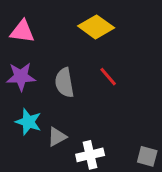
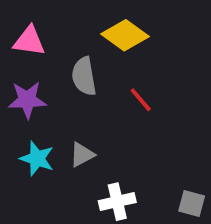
gray semicircle: (64, 83) -> (84, 76), moved
gray triangle: (57, 137) -> (82, 155), moved

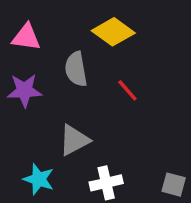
gray triangle: (82, 155) -> (74, 140), size x1.4
cyan star: (37, 159) -> (39, 179), moved

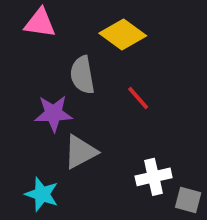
pink triangle: (26, 37) -> (40, 23), moved
purple star: (24, 90) -> (53, 113), moved
white cross: (106, 183) -> (154, 177), moved

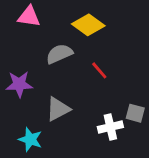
gray semicircle: (82, 75) -> (59, 54), turned 76
purple star: (53, 113) -> (19, 84), moved
gray square: (188, 200) -> (135, 113), moved

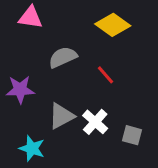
yellow diamond: (88, 25) -> (113, 25), moved
gray square: (135, 113) -> (132, 135), moved
white cross: (110, 127) -> (95, 122), moved, turned -35

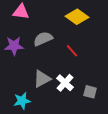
purple star: (20, 90) -> (14, 46), moved
cyan star: (32, 148) -> (22, 101), turned -30

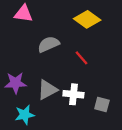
purple star: (14, 46) -> (16, 83), moved
white cross: (65, 83) -> (73, 94), turned -36

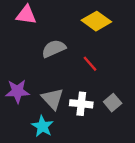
gray triangle: (47, 90) -> (52, 99), turned -45
gray square: (102, 104) -> (113, 103), moved, turned 35
cyan star: (25, 115) -> (42, 126), moved, turned -30

